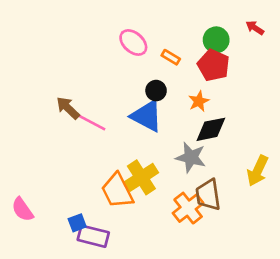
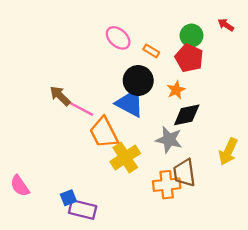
black circle: (156, 91) -> (138, 81), size x1.6
orange trapezoid: (117, 191) -> (104, 133), moved
orange cross: (188, 208) -> (167, 185), turned 32

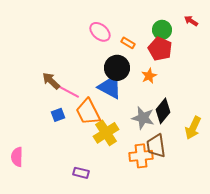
black diamond: (187, 115) -> (163, 111), moved, turned -40
pink semicircle: (20, 186) -> (17, 157), turned 36
blue square: (68, 198) -> (58, 115), moved
purple rectangle: (83, 210) -> (81, 173), moved, size x0.7

